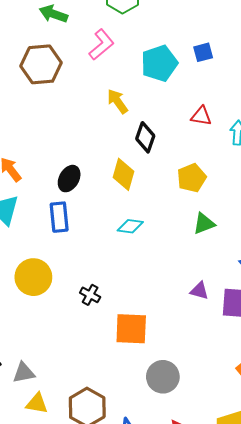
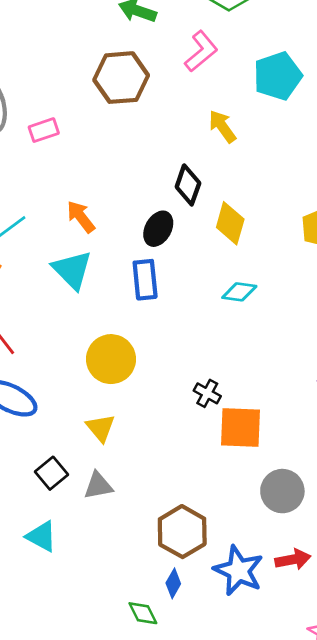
black diamond: (145, 137) -> (188, 185), moved
black cross: (90, 295) -> (207, 393), moved
yellow triangle: (37, 403) -> (101, 428), moved, turned 40

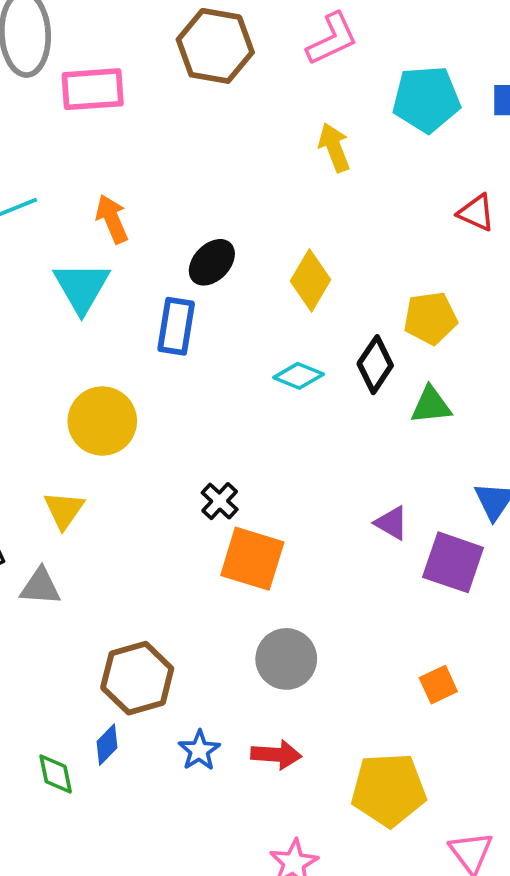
pink rectangle: (44, 130) -> (93, 89), size x1.5
black diamond: (188, 185) -> (375, 365), moved
blue star: (239, 571) -> (199, 750), size x0.6

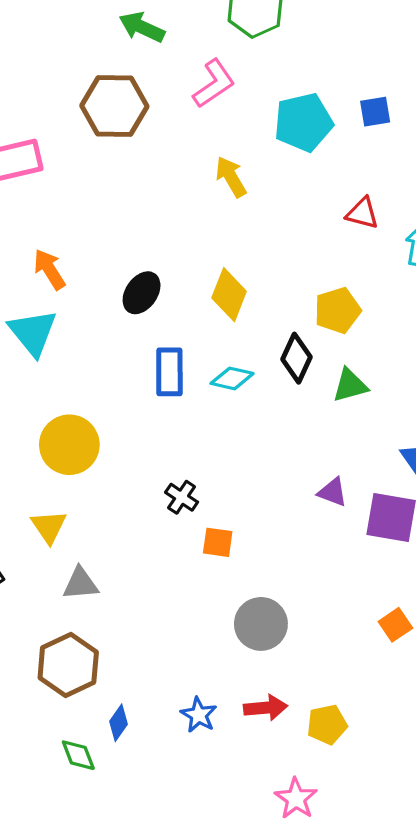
blue rectangle: (176, 326) -> (169, 372), moved
orange square: (252, 559) -> (218, 542), size x0.6
gray triangle: (40, 587) -> (80, 584), moved
brown hexagon: (137, 678) -> (68, 665), moved
yellow pentagon: (389, 790) -> (327, 724), moved, size x0.6

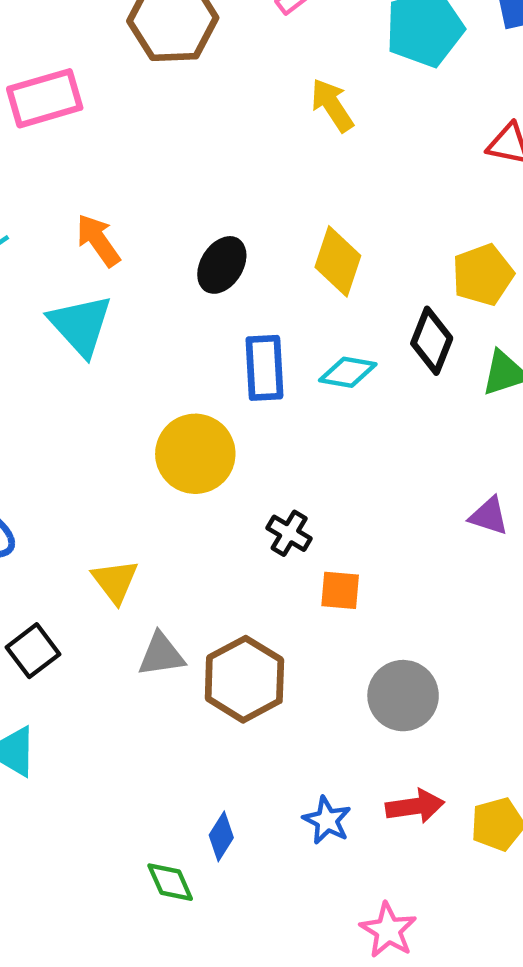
yellow circle: (69, 445) -> (195, 454), moved
brown hexagon: (68, 665) -> (244, 679), moved
pink star: (296, 798) -> (388, 930), moved

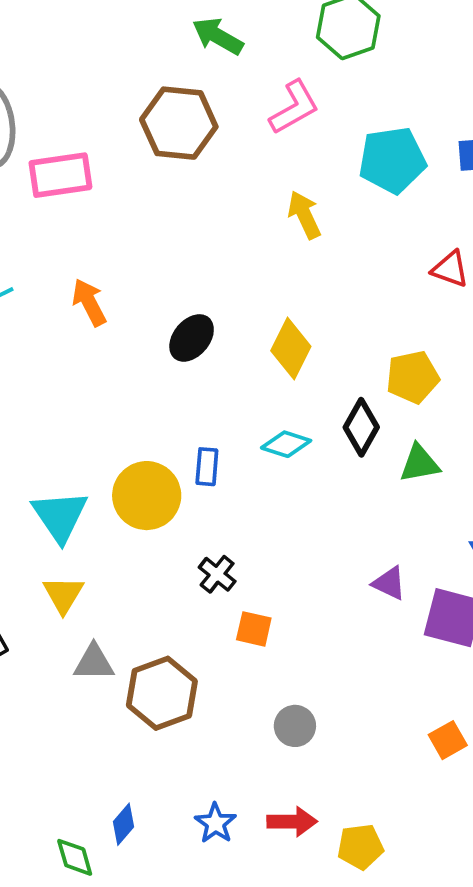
cyan triangle: (81, 325) -> (60, 516), moved
blue rectangle: (264, 368) -> (207, 467), moved, size x0.7
gray circle: (403, 696) -> (295, 726), size x0.7

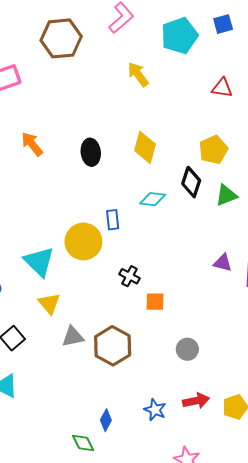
black ellipse: (192, 338) -> (91, 152), turned -35

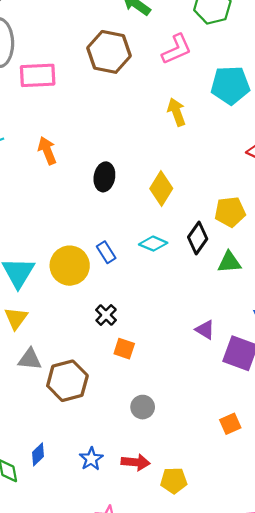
blue rectangle: (113, 220) -> (106, 252), turned -42

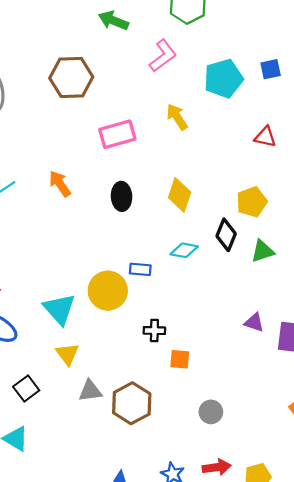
brown hexagon: (109, 52) -> (71, 77), moved
pink rectangle: (38, 75) -> (117, 134), moved
blue rectangle: (106, 252) -> (140, 269), turned -40
black cross: (106, 315) -> (154, 331), turned -30

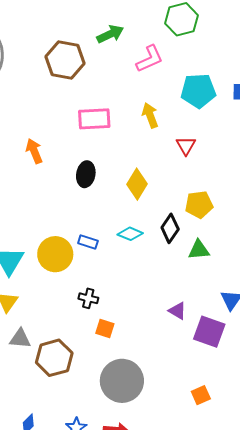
green arrow: (113, 21) -> (110, 34), moved, turned 120
red triangle: (265, 137) -> (186, 146), moved, turned 35
gray circle: (211, 412) -> (122, 381), size x2.0

